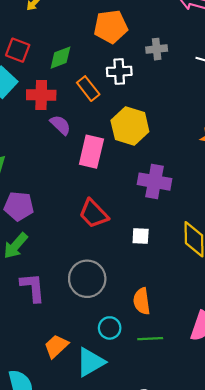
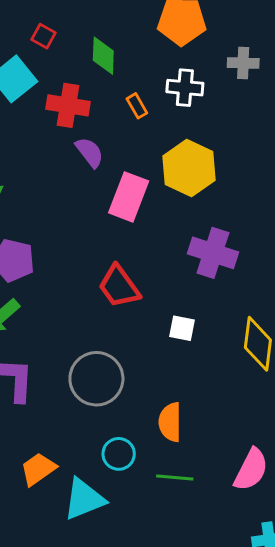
red square: (18, 50) -> (43, 36), size x0.7
green diamond: (60, 58) -> (103, 56), turned -75
orange rectangle: (88, 89) -> (137, 106), size x0.7

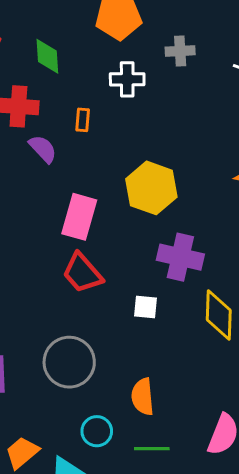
orange rectangle: (137, 106) -> (83, 120), moved, turned 40
yellow hexagon: (189, 168) -> (151, 188), moved
pink rectangle: (129, 197) -> (79, 217), moved
purple cross: (213, 253) -> (180, 257), moved

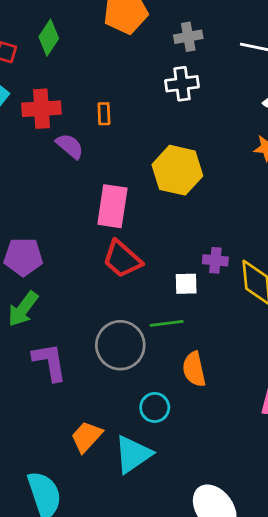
green diamond: (47, 56) -> (49, 38), moved, turned 44
white cross: (127, 79) -> (182, 84), moved
purple cross: (180, 257) -> (215, 260), moved, size x0.6
green line: (152, 449) -> (167, 323), moved

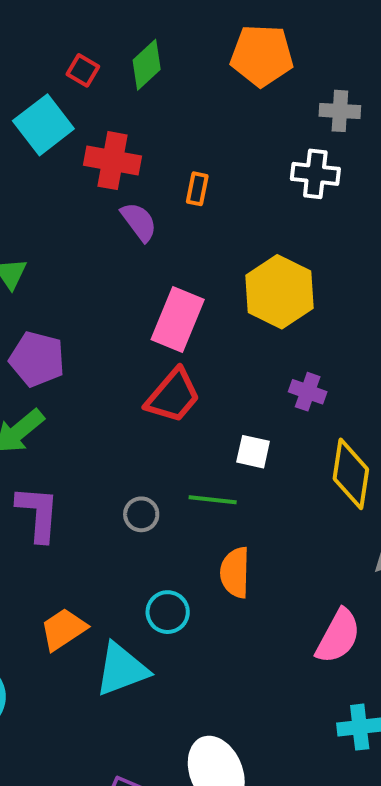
red trapezoid: (122, 259) -> (173, 396), turned -105
purple cross: (215, 260) -> (308, 392), moved
gray circle: (120, 345) -> (141, 514), size x0.5

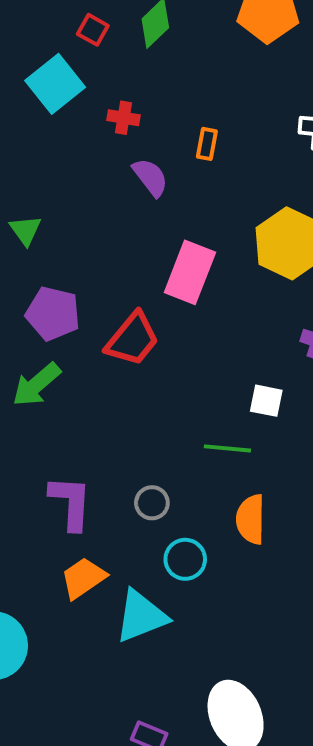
red cross: (113, 161) -> (123, 118), size x0.6
red trapezoid: (173, 396) -> (132, 339), moved
purple L-shape: (38, 513) -> (71, 503), moved
gray circle: (141, 514) -> (152, 503), moved

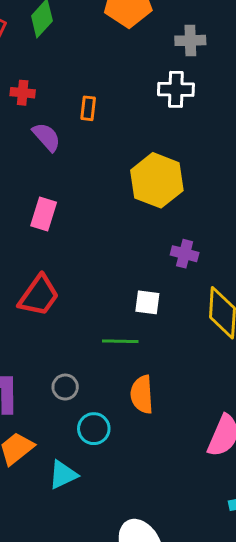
pink rectangle: (190, 272) -> (44, 214), moved, size x0.7
red trapezoid: (132, 339) -> (39, 296), moved
cyan triangle: (141, 616) -> (63, 475), size x0.7

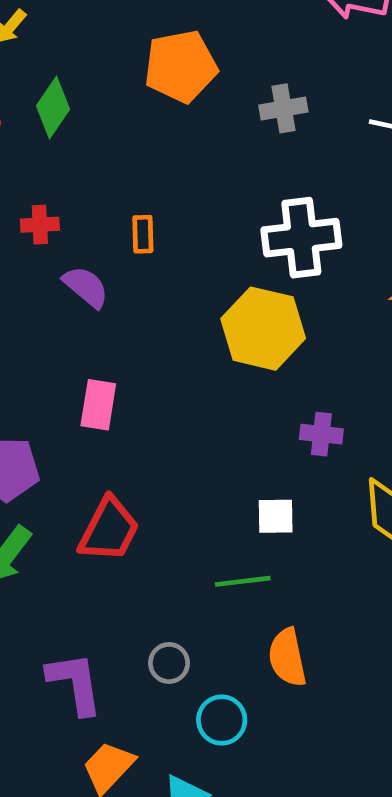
white cross: (176, 89) -> (301, 238), moved, size x1.4

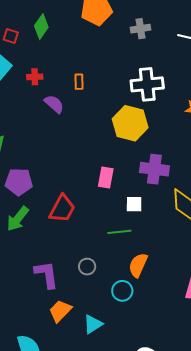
pink rectangle: (98, 405) -> (106, 178), moved
purple cross: (321, 434) -> (154, 169), size x1.6
orange semicircle: (287, 657) -> (138, 265), turned 35
cyan circle: (222, 720) -> (122, 291), moved

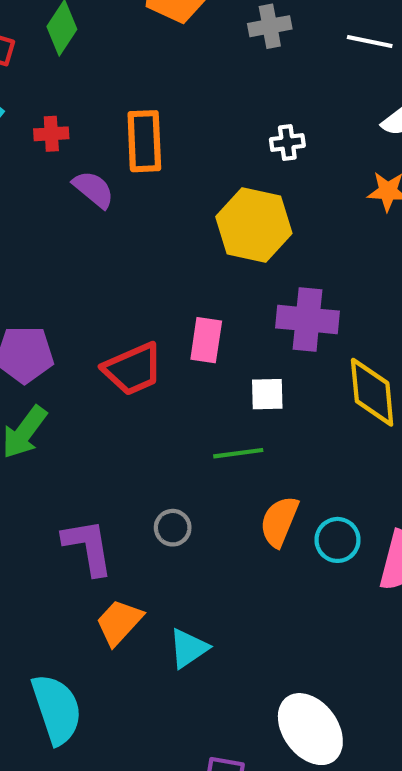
orange rectangle: (79, 82) -> (144, 141), size x1.8
white cross: (147, 84) -> (287, 143), size x0.5
red trapezoid: (62, 209) -> (133, 369), moved, turned 40
cyan circle: (122, 291) -> (338, 540), moved

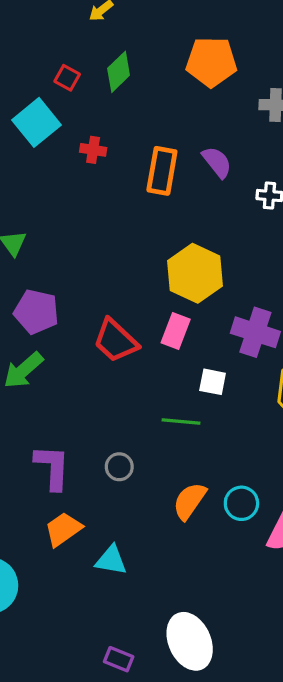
purple semicircle: (93, 189) -> (217, 162), moved
yellow hexagon: (254, 225) -> (195, 273), moved
red trapezoid: (133, 369) -> (116, 341), turned 54
orange semicircle: (279, 521) -> (190, 501), moved
cyan triangle: (188, 648) -> (111, 560), turned 32

